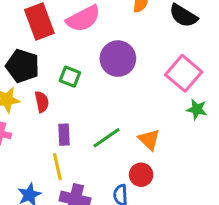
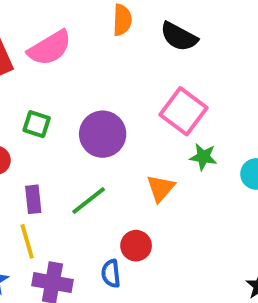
purple circle: (118, 59) -> (103, 134), moved
orange triangle: (149, 140) -> (161, 188), moved, turned 30

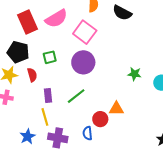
pink square: (183, 111) -> (85, 32), moved
green square: (37, 124) -> (50, 57), turned -32
orange triangle: (161, 188) -> (116, 109), moved, turned 49

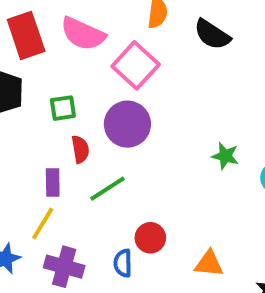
pink semicircle: (56, 19) -> (83, 34), turned 50
red semicircle: (32, 75) -> (80, 149), moved
orange triangle: (116, 109) -> (209, 264), moved
yellow line: (45, 117) -> (43, 224), turned 42

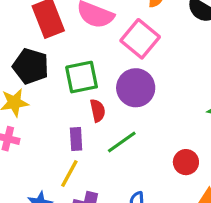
green square: (63, 108) -> (82, 77), size x1.5
red circle: (150, 238) -> (186, 162), moved

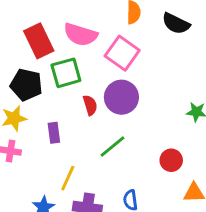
green square: (82, 77) -> (66, 73), moved
red semicircle: (98, 110) -> (90, 105), moved
purple rectangle: (76, 139) -> (54, 133), moved

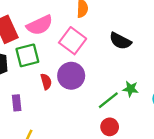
black semicircle: (176, 24) -> (120, 41), moved
pink semicircle: (81, 35) -> (40, 25), turned -44
green line: (112, 147) -> (108, 100), moved

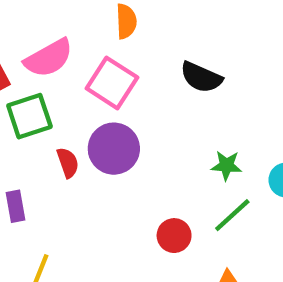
green line: (108, 100) -> (232, 215), moved
red circle: (110, 127) -> (174, 236), moved

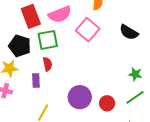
purple circle: (114, 149) -> (80, 97), moved
red semicircle: (68, 163) -> (47, 64), moved

